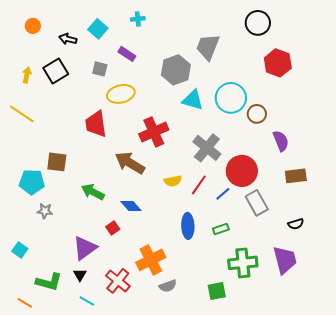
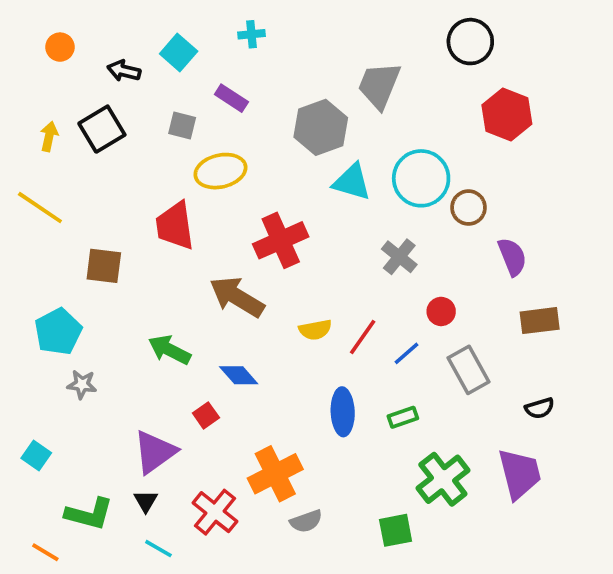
gray cross: (207, 148) -> (399, 257), moved, size x0.7
brown square: (57, 162) -> (104, 266), moved
red circle: (242, 171) -> (441, 311), size x0.5
cyan pentagon: (32, 182) -> (58, 332), turned -30
green cross: (243, 263) -> (443, 479), turned -32

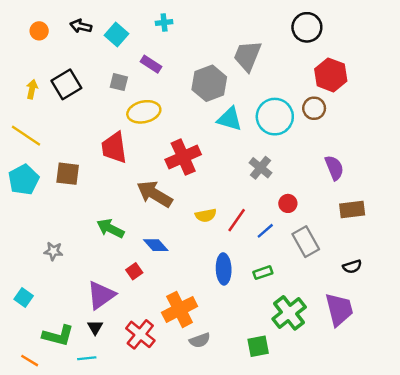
black arrow: (124, 71) -> (81, 26), moved
brown circle: (468, 208) -> (314, 108), moved
cyan pentagon: (58, 332) -> (24, 180), moved
cyan line: (158, 549) -> (87, 358), moved, turned -36

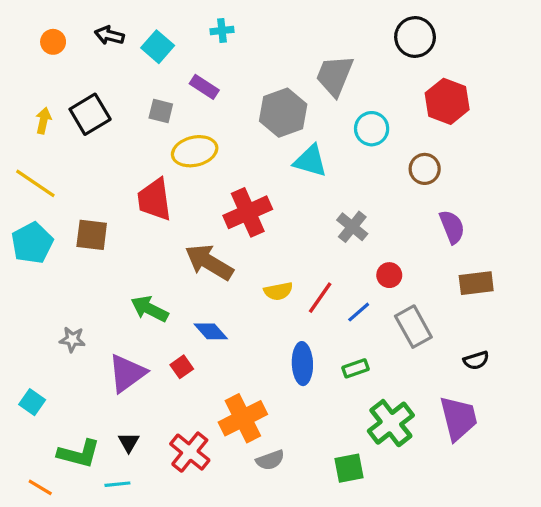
brown circle: (314, 108) -> (425, 169), moved
cyan circle: (275, 117) -> (372, 129), moved, size x0.7
purple triangle: (101, 295) -> (127, 373), moved

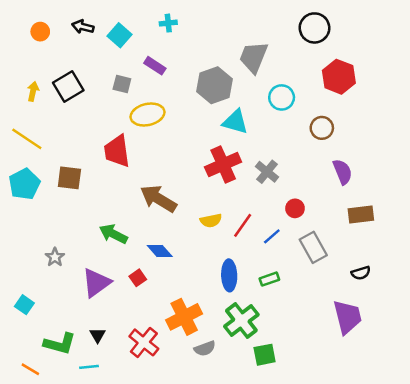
red cross: (248, 212) -> (223, 164), moved
gray star: (72, 339) -> (55, 257), turned 30
green cross: (391, 423) -> (241, 321), moved

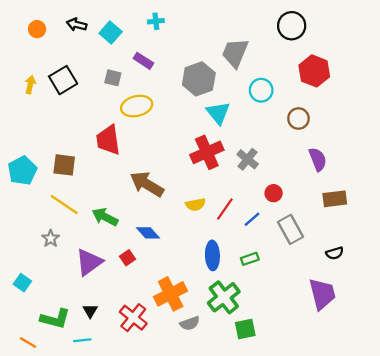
cyan triangle: (235, 122) -> (218, 113), turned 35
yellow line: (27, 139) -> (64, 205), moved

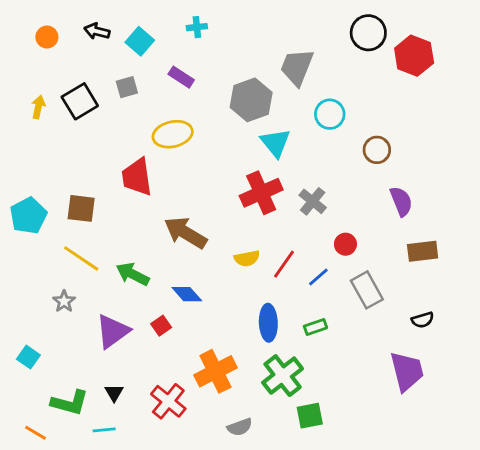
red hexagon: (314, 71) -> (414, 56), moved
gray square: (113, 78) -> (127, 87), moved, turned -30
gray semicircle: (190, 323) -> (240, 427), moved

